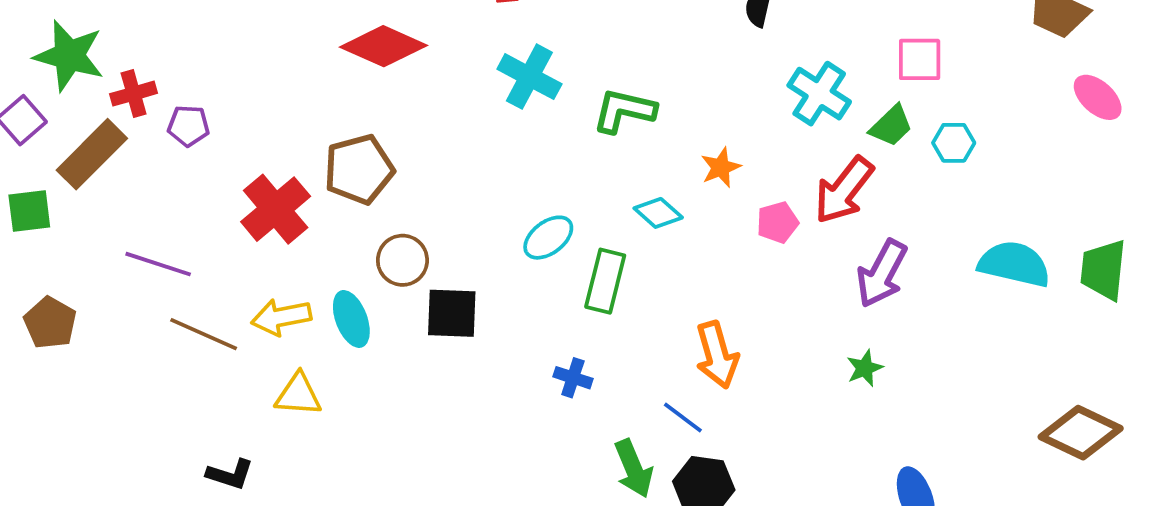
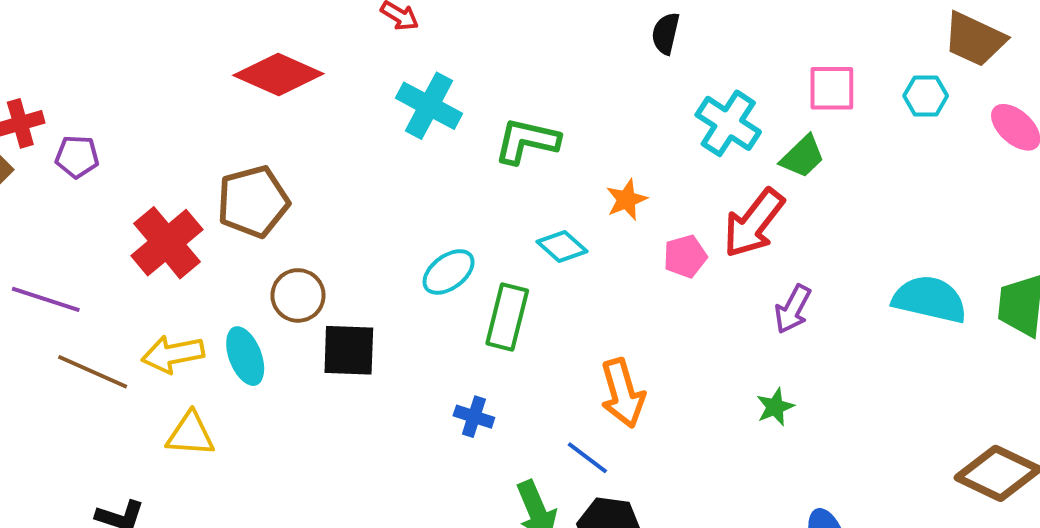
cyan hexagon: (954, 143) -> (926, 96), moved
purple arrow: (882, 274) -> (793, 309), size x0.7

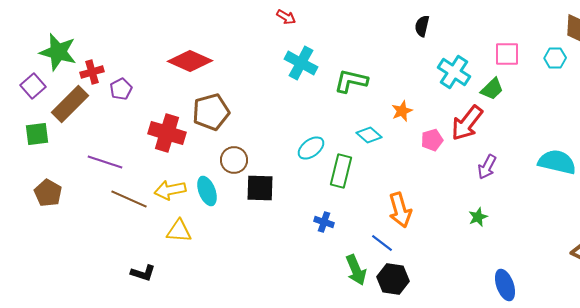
red diamond: (278, 74) -> (190, 61), moved
purple pentagon: (77, 157) -> (121, 89), turned -30
red cross: (167, 243) -> (167, 133), turned -33

